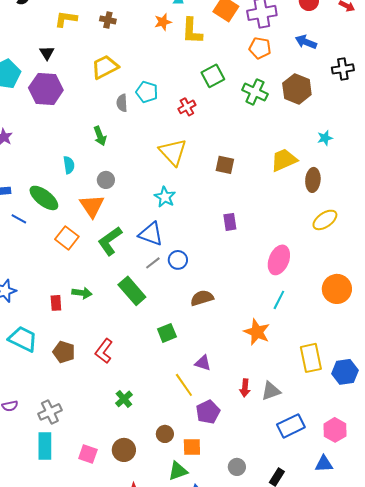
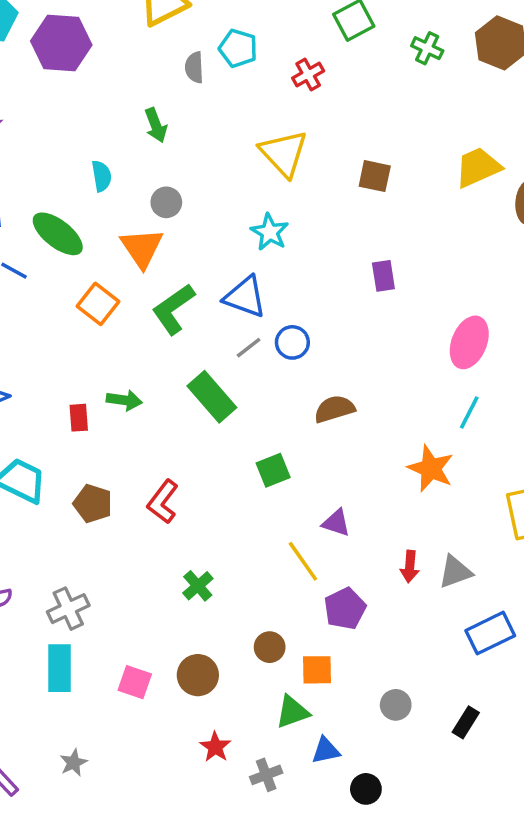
green cross: (255, 92) -> (427, 48), size x0.7

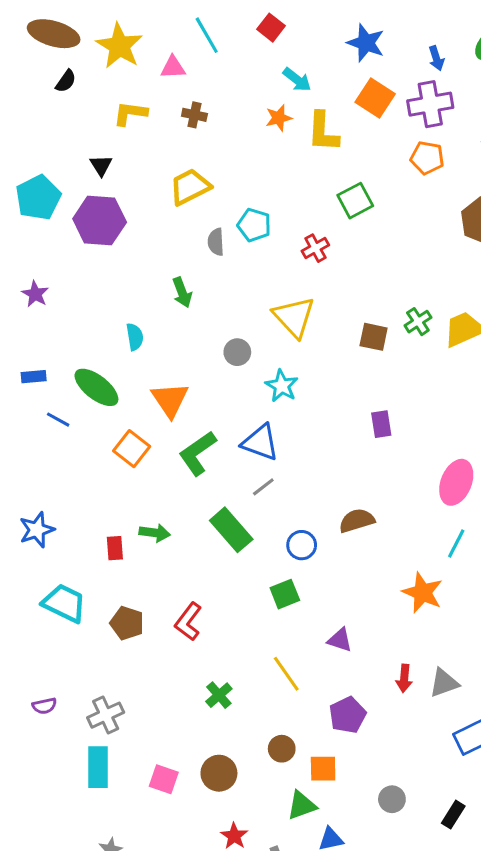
green cross: (427, 48) -> (418, 322), moved, turned 32
gray circle: (166, 202) -> (237, 352), moved
blue circle: (292, 342) -> (302, 545), moved
brown semicircle: (334, 409) -> (357, 521), moved
yellow line: (303, 561) -> (286, 674), moved

